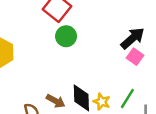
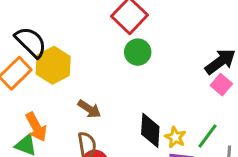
brown arrow: (56, 101) -> (89, 109), moved

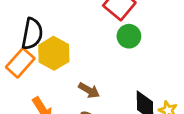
black semicircle: (31, 42) -> (32, 34), turned 60

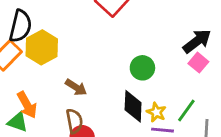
green circle: (129, 36) -> (142, 68), moved

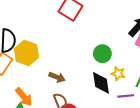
yellow star: (156, 112) -> (118, 74), moved

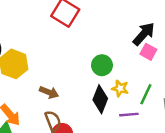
black diamond: (101, 83) -> (100, 99), turned 30

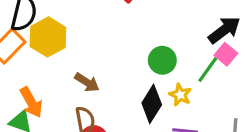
green line: (146, 94) -> (208, 70), moved

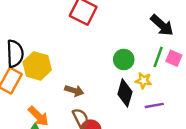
black arrow: (224, 30) -> (162, 25), turned 95
pink square: (226, 54) -> (174, 58), moved

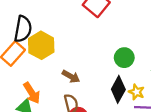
yellow star: (144, 81) -> (136, 92), moved

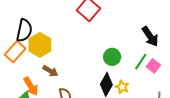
brown arrow: (71, 76) -> (50, 71), moved

